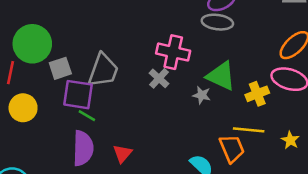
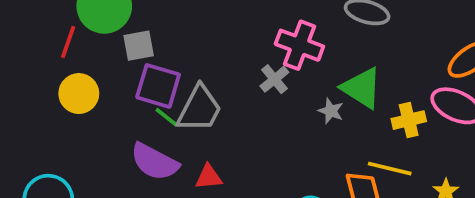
gray trapezoid: (103, 70) -> (199, 109), moved
purple semicircle: (83, 148) -> (155, 162), turned 108
red triangle: (122, 154) -> (209, 177), turned 36

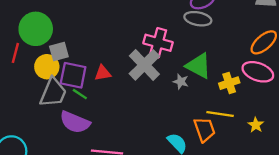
gray cross: (274, 79) -> (144, 65), size x1.8
yellow circle: (79, 94) -> (47, 67), moved
gray trapezoid: (199, 109) -> (53, 92), moved
red triangle: (209, 177) -> (103, 73), moved

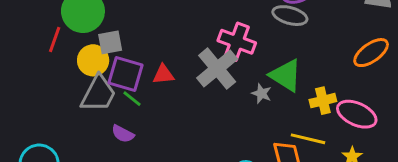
pink ellipse: (258, 72) -> (357, 114), moved
purple semicircle: (75, 122) -> (123, 134), size x0.6

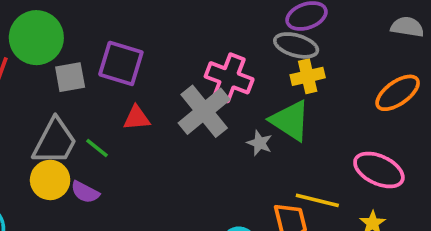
yellow circle: (93, 60) -> (50, 180), moved
purple square: (125, 74) -> (121, 63), moved
yellow cross: (323, 101) -> (308, 76), moved

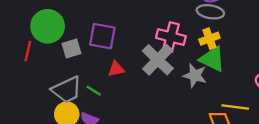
yellow cross: (308, 76) -> (209, 39), moved
gray trapezoid: (55, 141) -> (67, 90), turned 44
gray star: (260, 143) -> (195, 75), size x1.5

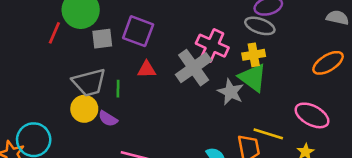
green line: (94, 91) -> (118, 89), turned 49

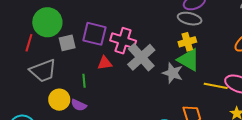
pink cross: (212, 46) -> (123, 41), moved
gray trapezoid: (89, 82) -> (43, 71), moved
yellow line: (268, 134) -> (216, 86), moved

